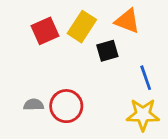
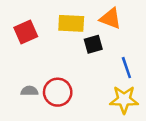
yellow rectangle: (82, 27) -> (71, 23), turned 60
red square: (45, 31) -> (26, 32), moved

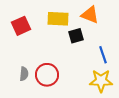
gray semicircle: (29, 91) -> (24, 74), turned 96

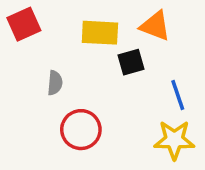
red square: (21, 26) -> (24, 24), moved
gray semicircle: (24, 74) -> (55, 83), moved

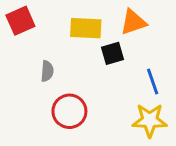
orange triangle: (155, 26) -> (133, 22), turned -40

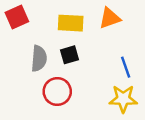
black square: (113, 53) -> (69, 55), moved
gray semicircle: (47, 71) -> (39, 58), size x1.5

